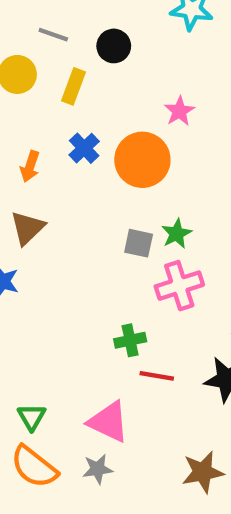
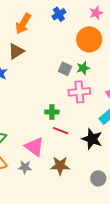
blue cross: (84, 148) -> (59, 14), moved
orange circle: (142, 160) -> (89, 39), moved
orange arrow: (30, 166) -> (23, 24), size x1.5
brown star: (203, 472) -> (60, 166), moved

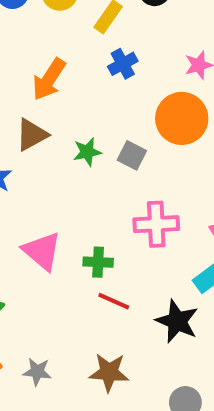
green star: (83, 68) -> (87, 152), moved
gray square: (65, 69) -> (132, 155), moved
pink triangle: (34, 147) -> (42, 251), moved

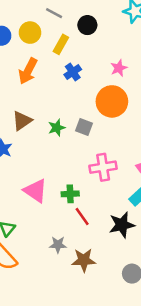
orange arrow: (49, 79) -> (28, 71), moved
red line: (114, 301) -> (82, 217), turned 36
black star: (177, 321) -> (122, 225), turned -30
gray star: (37, 372) -> (58, 245), moved

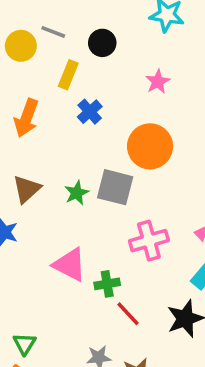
yellow circle: (30, 33) -> (21, 46), moved
pink star: (119, 68) -> (158, 82), moved
gray square: (84, 127) -> (115, 187), size x1.5
pink triangle: (35, 191) -> (70, 265), moved

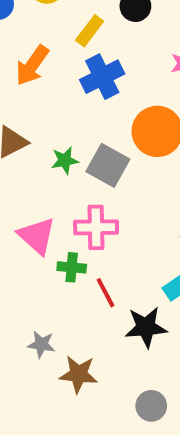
blue cross: (90, 112) -> (102, 77), size x1.5
pink cross: (149, 241) -> (96, 227), moved
red line: (128, 314) -> (105, 293), moved

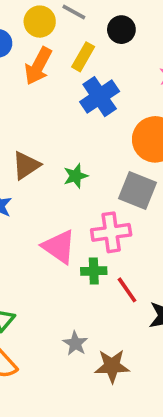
orange arrow: (32, 65) -> (38, 66), moved
gray square: (108, 165) -> (137, 190), moved
gray star: (41, 344) -> (75, 343), turned 30

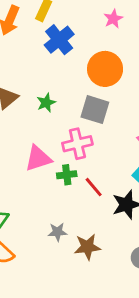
pink triangle: (59, 247) -> (38, 158), turned -48
gray star: (75, 343) -> (57, 232), turned -30

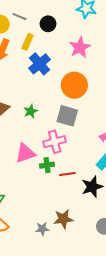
pink star: (113, 19) -> (80, 47), size x1.5
red line: (94, 187) -> (67, 174), turned -56
gray star: (57, 232) -> (42, 229), moved

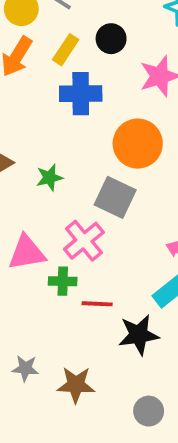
black circle: (48, 24) -> (111, 39), moved
blue cross: (40, 64) -> (81, 94), turned 30
pink cross: (55, 142) -> (84, 241), turned -35
gray star: (42, 229) -> (25, 368), moved

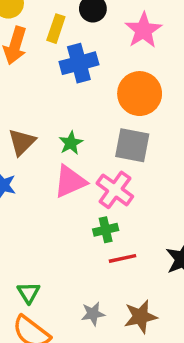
pink triangle: (27, 253) -> (70, 181), moved
red line: (97, 304) -> (122, 258), moved

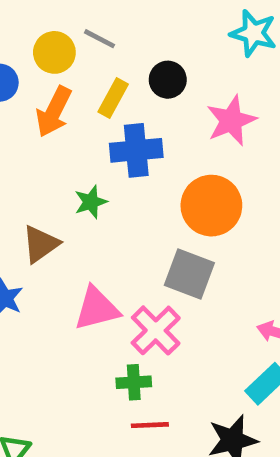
green star: (71, 143) -> (91, 202), moved

